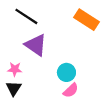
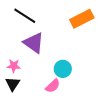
orange rectangle: (87, 20) -> (82, 19), turned -60
pink semicircle: (71, 90) -> (53, 86), moved

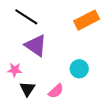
cyan circle: (63, 69) -> (79, 69), moved
black triangle: (13, 84) -> (27, 89), moved

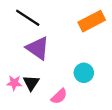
pink star: (15, 70) -> (14, 83), moved
black triangle: (27, 89) -> (31, 83), moved

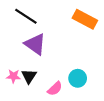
orange rectangle: (92, 21) -> (85, 19), turned 55
cyan circle: (84, 73) -> (78, 78), moved

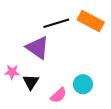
black line: (26, 16) -> (56, 23), moved, turned -50
pink star: (13, 76) -> (12, 72), moved

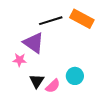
pink star: (12, 72) -> (20, 60), moved
black triangle: (31, 82) -> (37, 81), moved

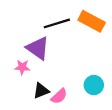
cyan circle: (75, 76) -> (94, 85), moved
black triangle: (37, 81) -> (41, 91), turned 35

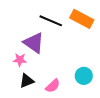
black line: (57, 23) -> (51, 21), turned 40
black triangle: (41, 91) -> (27, 81), moved

